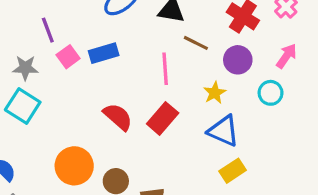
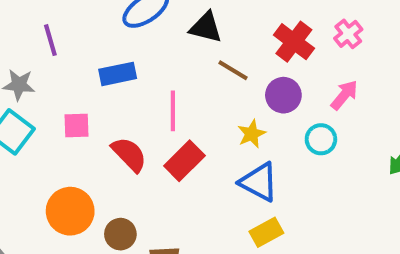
pink square: (68, 57) -> (76, 125), moved, turned 30
pink line: (165, 69) -> (173, 111), moved

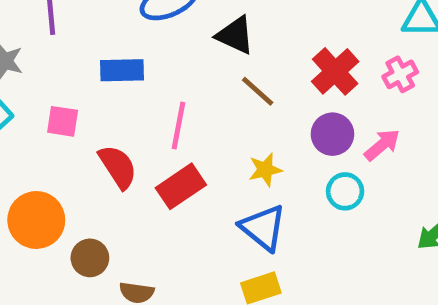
purple circle: (283, 95) -> (332, 134), moved

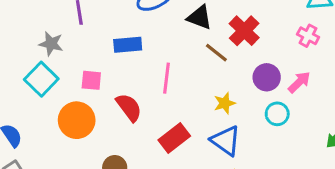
red cross: (335, 71) -> (244, 31), moved
pink cross: (400, 74) -> (308, 36), turned -30
red rectangle: (181, 186) -> (174, 138), moved
orange circle: (36, 220) -> (77, 120), moved

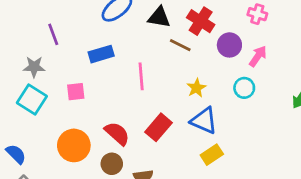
purple circle: (267, 77) -> (229, 45), moved
red semicircle: (129, 107) -> (117, 133), moved
orange circle: (77, 120) -> (74, 145), moved

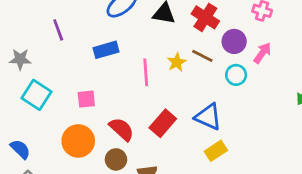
brown line: (180, 45) -> (202, 56), moved
gray star: (34, 67) -> (20, 59), moved
yellow star: (196, 88) -> (177, 62), moved
cyan circle: (244, 88) -> (236, 75), moved
pink square: (76, 92) -> (86, 99), moved

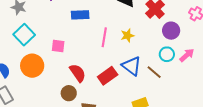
pink arrow: (262, 53) -> (187, 55), moved
brown line: (202, 56) -> (154, 72), moved
blue triangle: (208, 117) -> (132, 66), moved
orange circle: (78, 141) -> (32, 66), moved

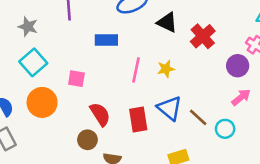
purple circle: (171, 31) -> (238, 66), moved
cyan circle: (167, 54) -> (225, 129), moved
red rectangle: (108, 76) -> (138, 119), turned -66

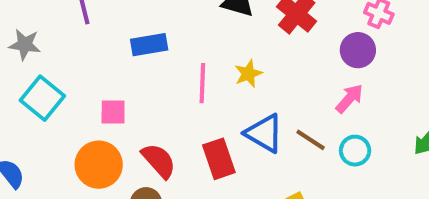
pink arrow: (241, 97) -> (349, 99), moved
orange circle: (42, 102) -> (99, 165), moved

